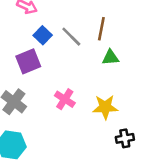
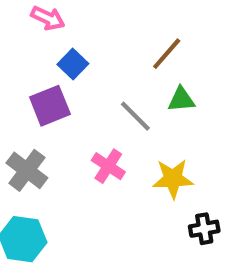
brown line: (101, 29) -> (167, 54), turned 30
gray line: (71, 37) -> (135, 116), moved

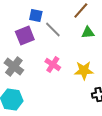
blue square: (73, 64) -> (36, 15), turned -32
gray line: (135, 116) -> (53, 29), moved

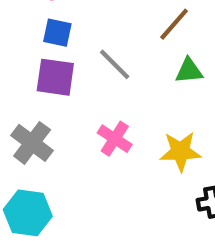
blue square: (36, 15) -> (57, 33), moved
purple square: (25, 35) -> (55, 77), turned 30

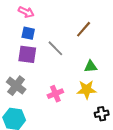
green triangle: (189, 71) -> (91, 66), moved
pink cross: (115, 139) -> (55, 94), moved, turned 35

